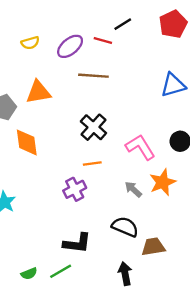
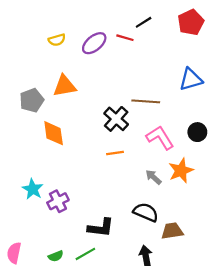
brown line: (93, 76) -> (146, 101), moved
purple cross: (75, 189) -> (58, 201), moved

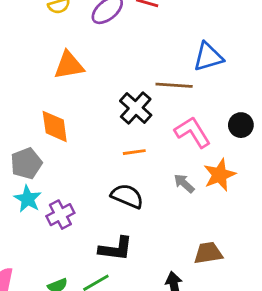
blue triangle: (191, 79) -> (208, 57), moved
gray pentagon: (32, 100) -> (26, 163), moved
black semicircle: (146, 212) -> (127, 196), moved

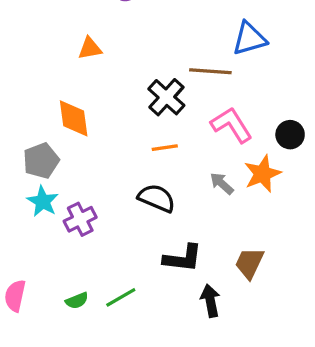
orange triangle: (69, 65) -> (90, 48), size x0.7
black circle: (241, 125) -> (290, 135), moved
black L-shape: (116, 249) -> (183, 258), moved
brown trapezoid: (208, 253) -> (249, 263), turned -56

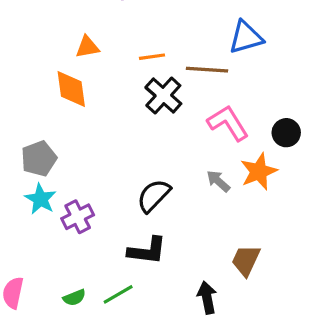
orange diamond: (74, 118) -> (71, 89), moved
orange line: (165, 148) -> (152, 57), moved
black semicircle: (157, 198) -> (154, 196), turned -69
black L-shape: (183, 258) -> (147, 251), moved

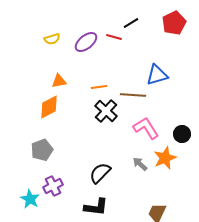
orange diamond: (71, 89) -> (49, 107), turned 70
gray pentagon: (39, 159) -> (42, 150), moved
cyan star: (40, 199) -> (30, 199), moved

